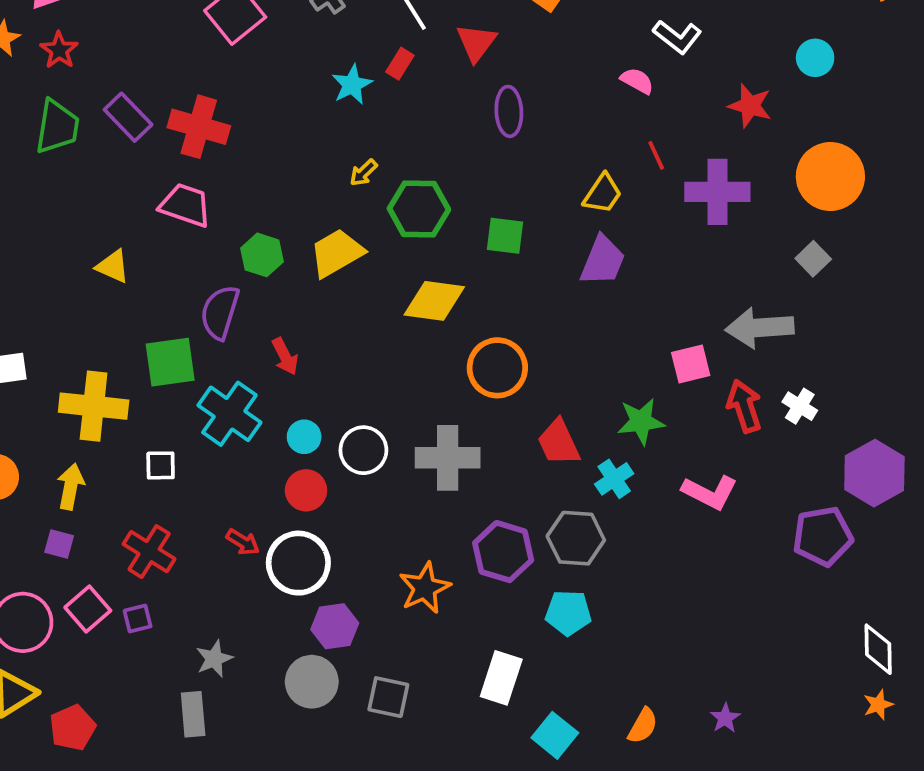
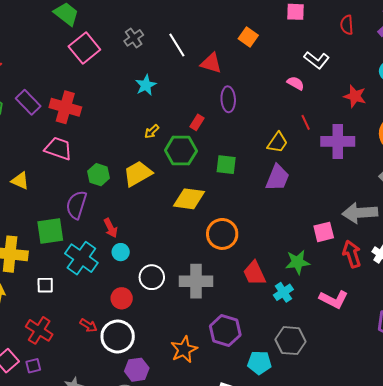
red triangle: (476, 43) -> (211, 63), turned -50
red rectangle: (400, 64) -> (197, 122), moved
cyan circle: (304, 437) -> (121, 252), moved
gray hexagon: (576, 538) -> (291, 341), moved

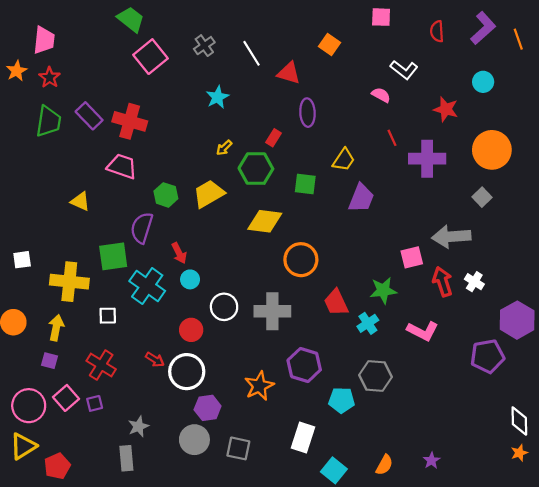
yellow trapezoid: (277, 142) -> (344, 160), moved

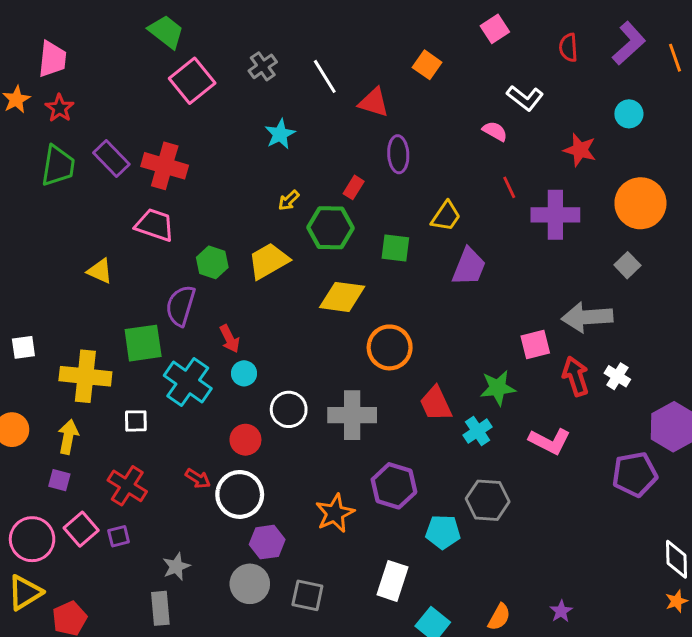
pink square: (381, 17) -> (495, 29), turned -35

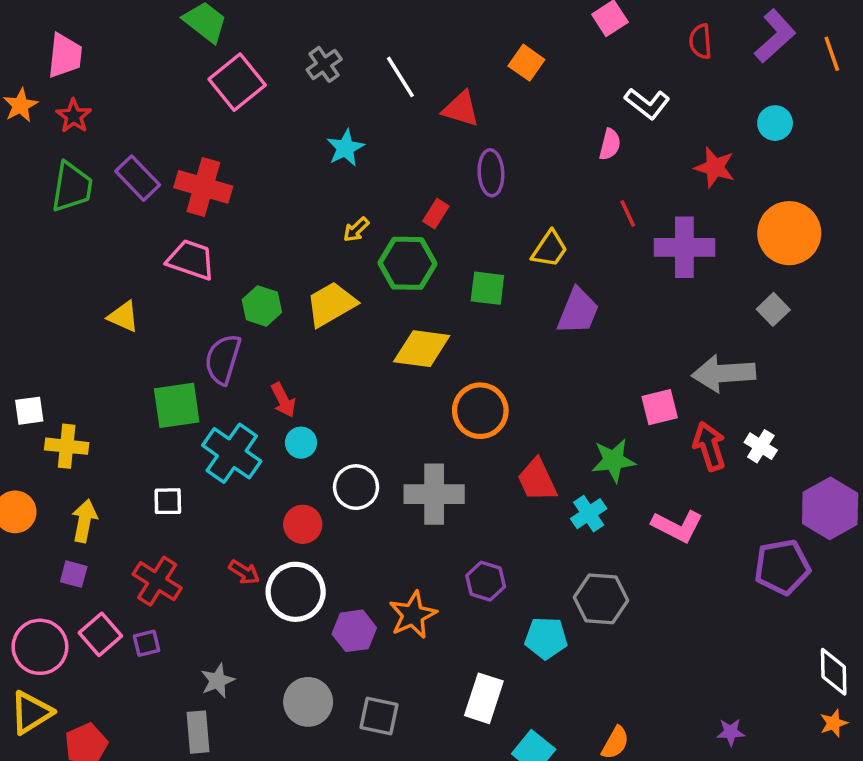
pink semicircle: (495, 131) -> (610, 144), turned 75
yellow cross: (85, 376) -> (67, 446), moved, size x0.7
purple hexagon: (394, 486) -> (486, 581), size x0.7
purple hexagon: (267, 542) -> (354, 631), moved
purple star: (561, 611) -> (731, 732), moved, turned 30

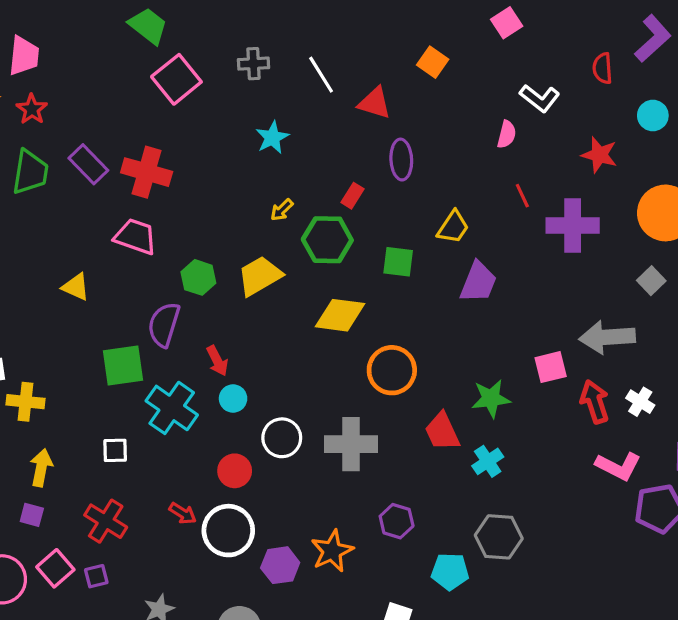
red semicircle: (700, 41) -> (603, 68), moved
gray cross: (324, 64) -> (253, 64), turned 32
green star: (613, 460) -> (491, 399), moved
pink L-shape: (677, 526) -> (618, 466), moved

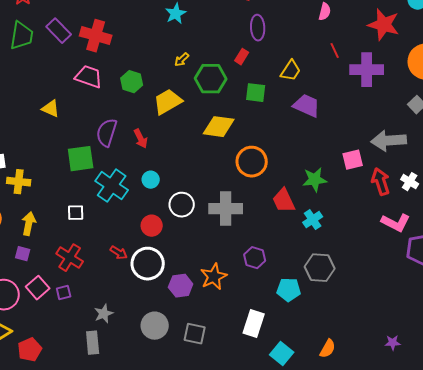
red star: (599, 155) -> (384, 25), size x1.4
red rectangle: (353, 196) -> (242, 57), moved
green hexagon: (198, 277) -> (132, 82), moved
purple trapezoid: (478, 282) -> (307, 106), turned -88
red arrow: (217, 361) -> (141, 139), moved

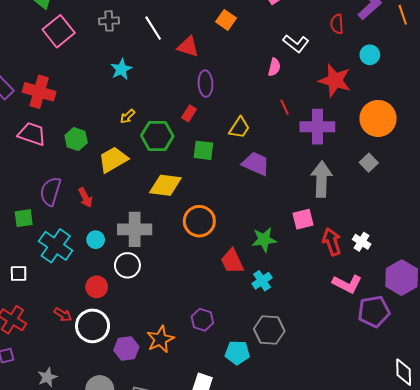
gray arrow: (389, 141) -> (322, 179), moved, turned 96
green square: (81, 159) -> (24, 218), size x0.7
gray cross: (226, 209) -> (135, 229), moved

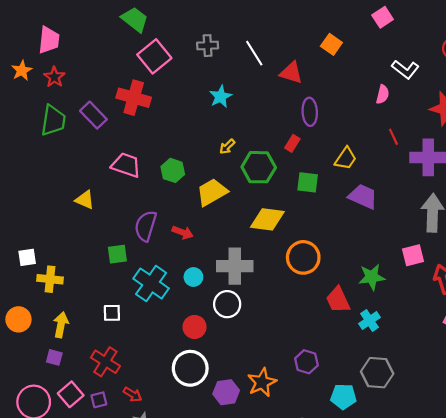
red cross: (39, 92) -> (134, 98), moved
red arrow: (85, 198) -> (183, 232), turned -42
red arrow: (63, 315) -> (133, 394), moved

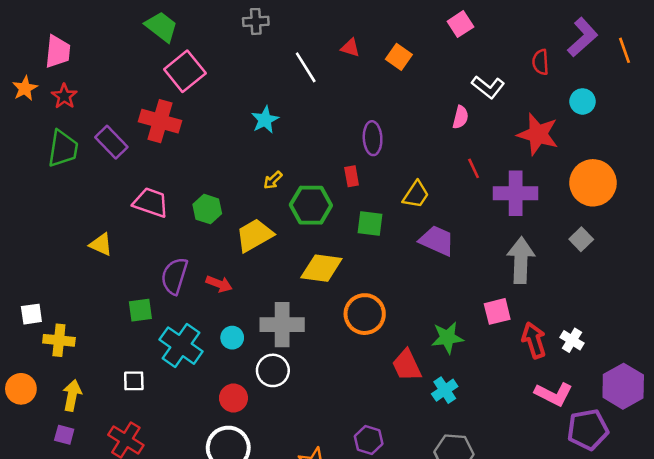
gray cross: (208, 46) -> (256, 21), moved
red triangle: (291, 73) -> (350, 48), moved, size x0.7
red rectangle: (292, 143) -> (352, 176), turned -42

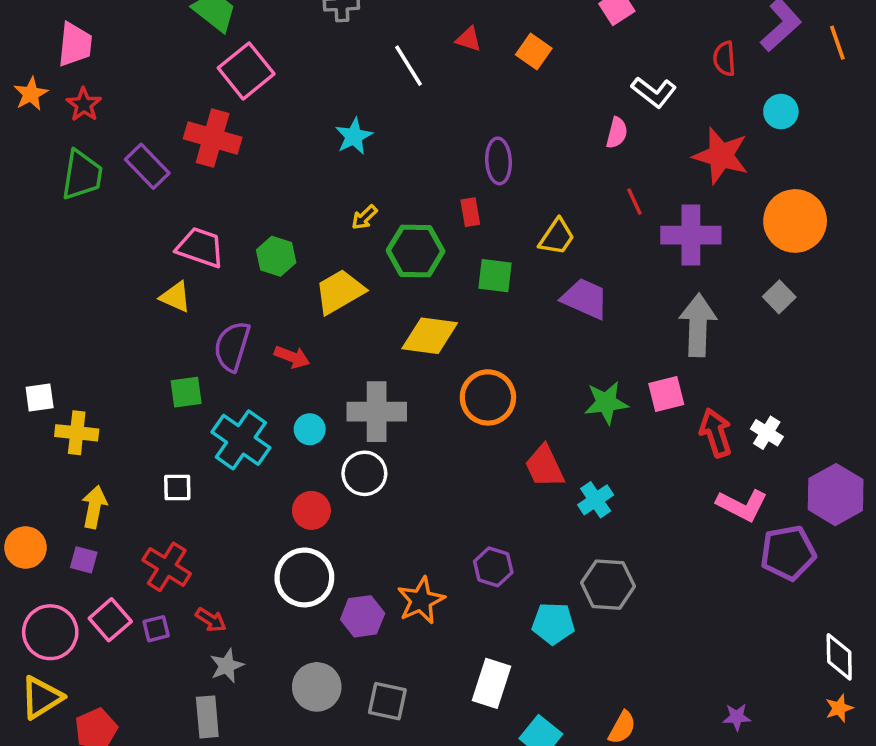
yellow triangle: (101, 244) -> (176, 297), moved
green star: (447, 338) -> (606, 403), moved
orange circle: (21, 389) -> (26, 547), moved

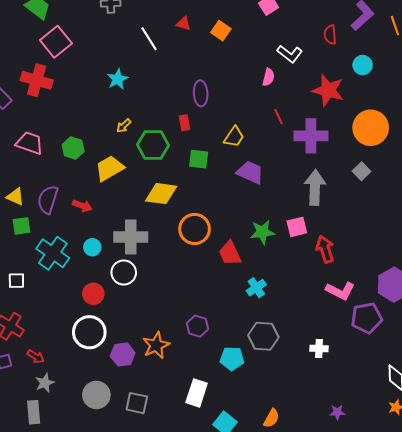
yellow triangle: (176, 297) -> (15, 197), moved
white cross: (767, 433) -> (319, 348), moved, turned -30
red trapezoid: (544, 466) -> (230, 253), moved

